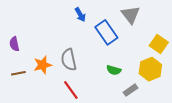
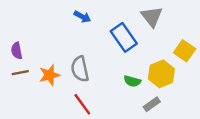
blue arrow: (80, 15) -> (82, 17), moved, turned -32
yellow hexagon: (150, 69) -> (161, 74), moved
brown line: (18, 73) -> (20, 73), moved

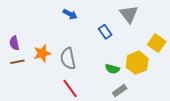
blue rectangle: (124, 37) -> (105, 32), size x0.6
orange star: (50, 75) -> (42, 53), moved
gray rectangle: (152, 104) -> (120, 91), moved

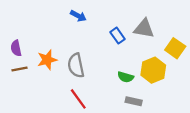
gray triangle: (129, 14) -> (144, 29), moved, turned -42
gray rectangle: (120, 91) -> (134, 101), turned 48

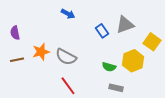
gray triangle: (144, 29) -> (125, 25), turned -30
purple semicircle: (16, 48) -> (15, 33), moved
gray semicircle: (76, 65) -> (66, 57), turned -50

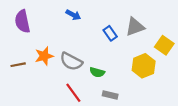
purple semicircle: (15, 33) -> (22, 21), moved, size x1.5
green semicircle: (109, 67) -> (97, 72), moved
gray rectangle: (116, 88) -> (110, 95), moved

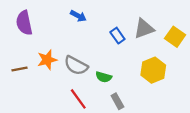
yellow square: (164, 45) -> (175, 37), moved
gray rectangle: (110, 95) -> (117, 101), turned 48

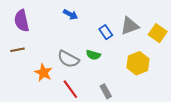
orange star: (47, 60) -> (43, 73), moved, turned -30
brown line: (20, 69) -> (17, 50), moved
green semicircle: (104, 77) -> (93, 55), moved

